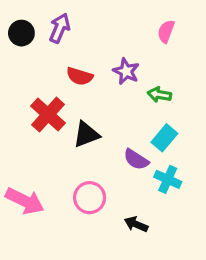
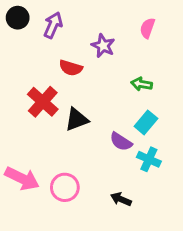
black circle: (21, 33) -> (18, 18), moved
purple star: (126, 71) -> (103, 46), moved
pink circle: (90, 198) -> (65, 187), moved

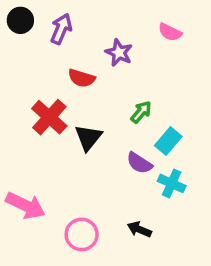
pink semicircle: (147, 28) -> (170, 32), turned -84
green arrow: (142, 84) -> (141, 112), moved, turned 120
black triangle: (77, 119) -> (88, 138), turned -30
pink circle: (65, 187) -> (82, 234), moved

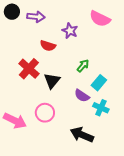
purple arrow: (61, 29) -> (36, 17), turned 72
pink semicircle: (170, 32) -> (100, 19), size x1.5
black arrow: (139, 229) -> (82, 135), size x1.6
pink circle: (82, 234) -> (45, 113), moved

